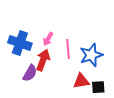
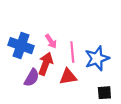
pink arrow: (48, 39) -> (51, 41), turned -64
red triangle: (81, 81) -> (68, 77), moved

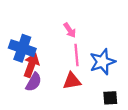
pink arrow: (51, 41) -> (70, 30), moved
red arrow: (46, 64) -> (31, 65), moved

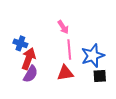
blue cross: (22, 48) -> (20, 43), size x0.6
black square: (110, 98) -> (100, 76), moved

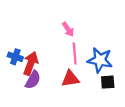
blue cross: (20, 43) -> (15, 57), moved
blue star: (93, 56) -> (100, 60), turned 30

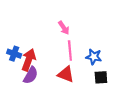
blue star: (100, 60) -> (94, 57), size x0.7
red triangle: (70, 79) -> (66, 74), turned 30

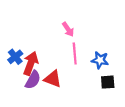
blue cross: (14, 54) -> (15, 57), turned 32
red triangle: (66, 74) -> (53, 79), moved

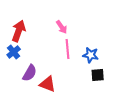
red arrow: (31, 63) -> (19, 31), moved
red triangle: (53, 79) -> (48, 84), moved

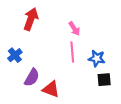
pink arrow: (62, 27) -> (74, 29), moved
red arrow: (19, 31) -> (31, 19), moved

